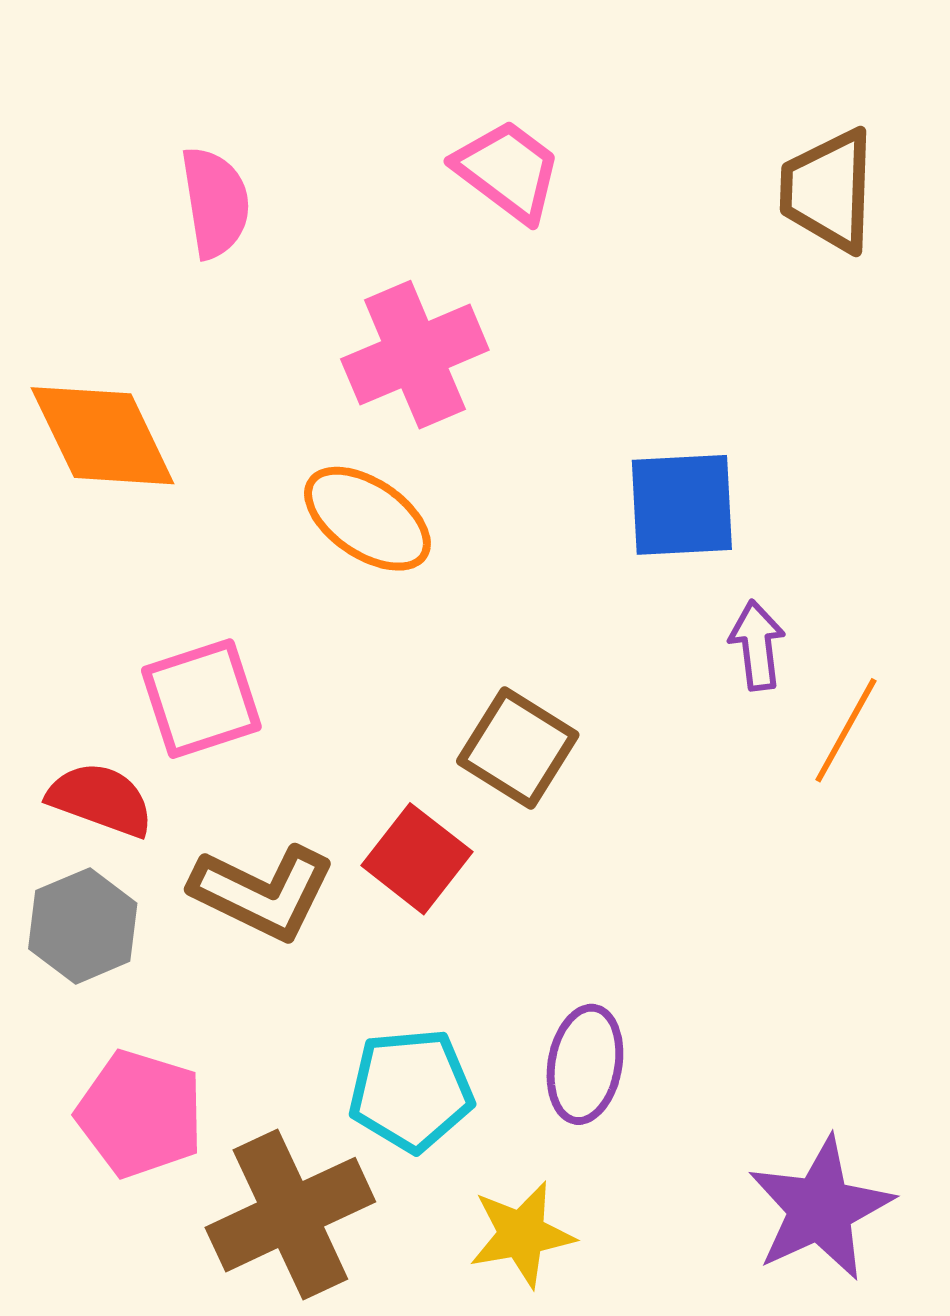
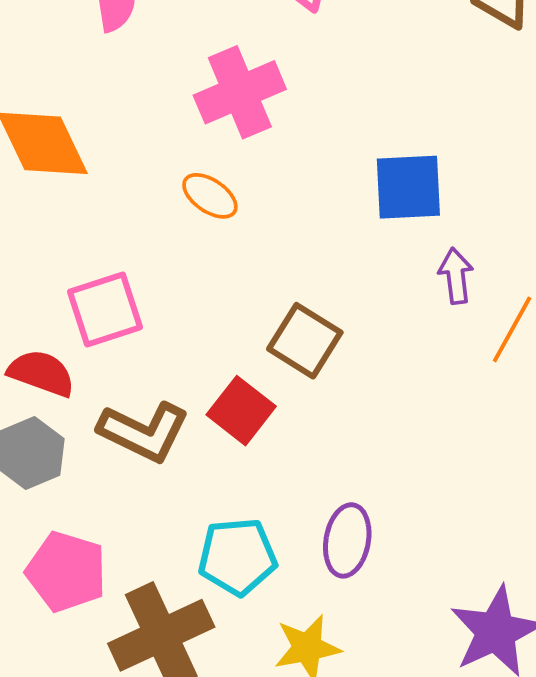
orange ellipse: (367, 519) -> (210, 196), size x0.7

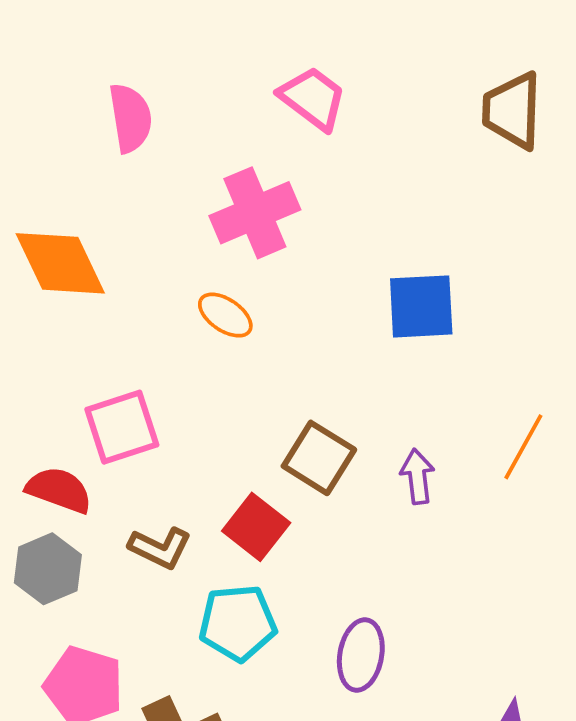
purple arrow: (456, 276) -> (417, 476), moved
brown L-shape: (144, 432) -> (160, 548), size x0.7
cyan pentagon: (237, 557) -> (238, 623), moved

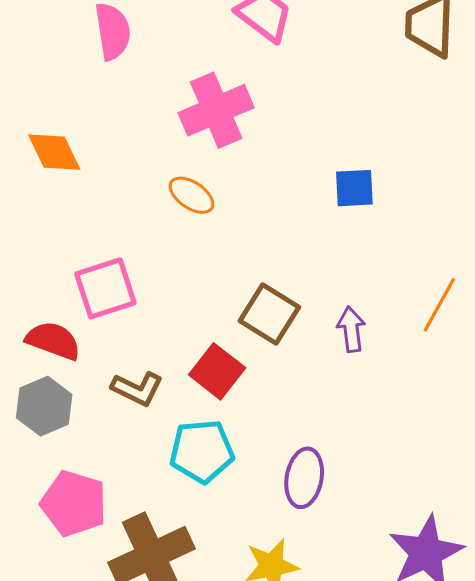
orange diamond: (60, 263) -> (54, 152), size x0.7
blue square: (421, 306) -> (354, 188), size x0.7

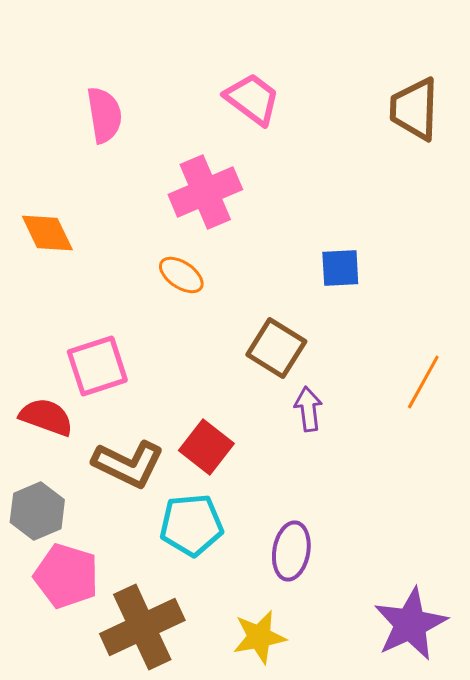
brown square: (269, 314) -> (276, 348), moved
purple arrow: (351, 329) -> (308, 409), moved
brown L-shape: (137, 389) -> (128, 464), size x1.4
gray hexagon: (44, 406) -> (37, 511), moved

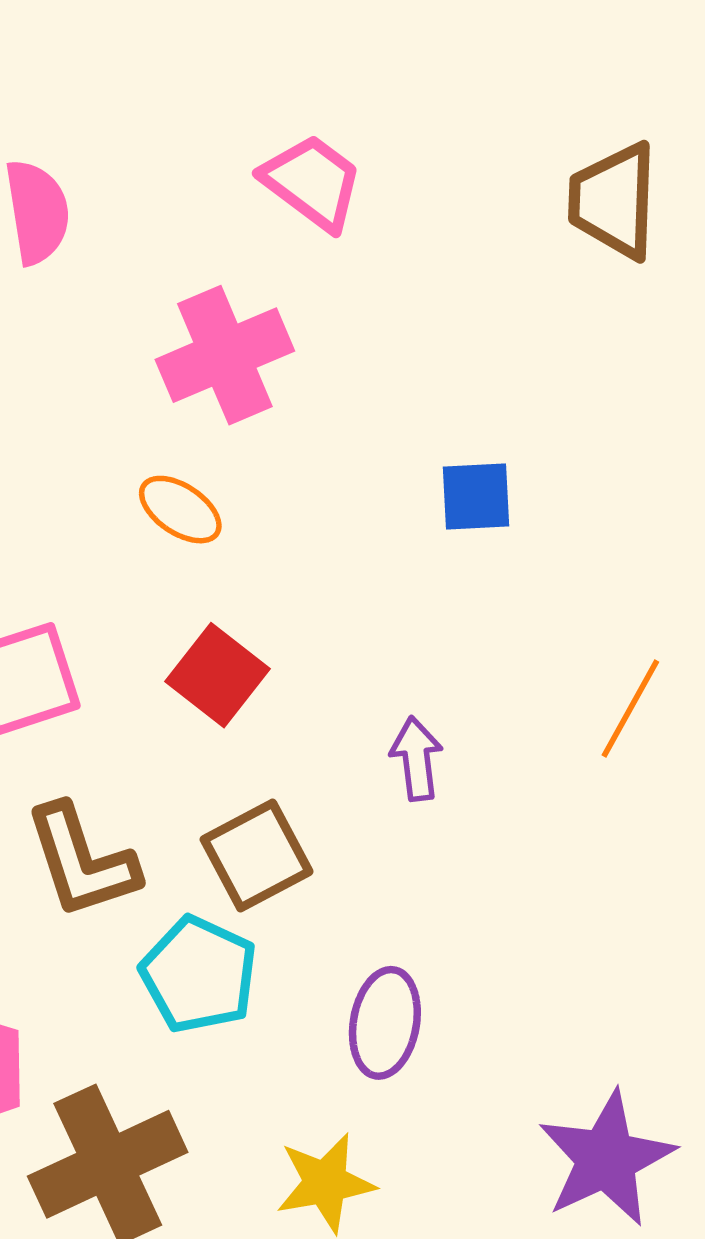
brown square: (276, 348) -> (257, 855), moved, turned 30
red square: (206, 447) -> (217, 675), moved
brown L-shape: (128, 464) -> (82, 861), turned 46
cyan pentagon: (191, 525) -> (199, 975), turned 30

